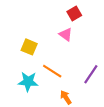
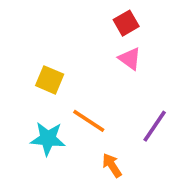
pink triangle: (66, 34) -> (130, 59), moved

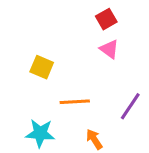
orange line: (89, 121) -> (75, 102), turned -36
cyan star: (48, 139) -> (40, 133), moved

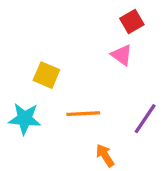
red square: (106, 19) -> (132, 22), moved
cyan star: (40, 133) -> (25, 119), moved

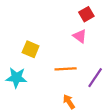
orange line: (83, 114) -> (66, 69), moved

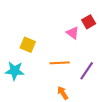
red square: (86, 14) -> (89, 22), moved

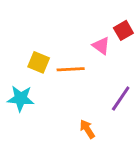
orange line: (60, 63) -> (71, 69), moved

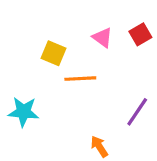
pink triangle: (101, 46) -> (102, 38), moved
yellow square: (39, 62) -> (53, 53), moved

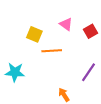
red square: (140, 34) -> (91, 31), moved

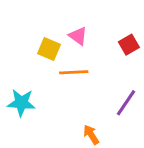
pink triangle: (66, 24) -> (78, 36), moved

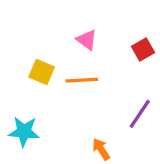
yellow square: (49, 49) -> (42, 72), moved
cyan star: (21, 103) -> (24, 132), moved

